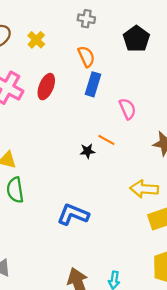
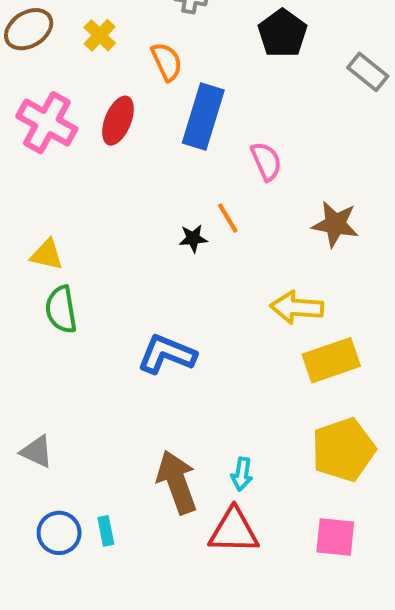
orange semicircle: (86, 57) -> (167, 62), moved
blue rectangle: (93, 84) -> (203, 117), size x1.4
orange line: (106, 140) -> (228, 218), turned 30

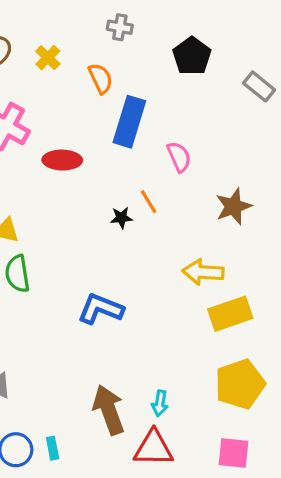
red ellipse: (118, 121) -> (62, 160), moved, turned 69
brown star: (335, 224) -> (233, 206), turned -30

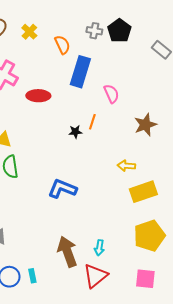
gray cross: (120, 27) -> (94, 31), moved
orange line: (149, 202) -> (92, 122), turned 49
yellow arrow: (203, 272) -> (126, 166), size x0.7
red triangle: (153, 448) -> (95, 276), turned -40

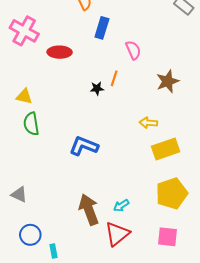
blue rectangle: (80, 72) -> (102, 28), size x0.7
cyan arrow: (99, 248) -> (121, 206), turned 49
cyan rectangle: (32, 276) -> (54, 251), moved

